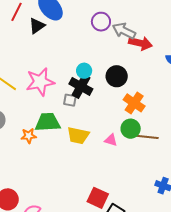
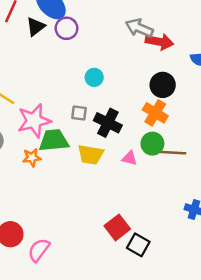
purple circle: (101, 22) -> (67, 28), moved
black circle: (117, 76) -> (163, 85), moved
pink star: (40, 82) -> (34, 121), moved
black cross: (81, 86) -> (108, 123), moved
red square: (98, 198) -> (117, 227), turned 30

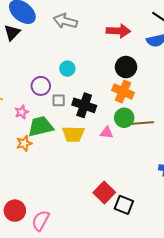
purple circle: (67, 28) -> (41, 86), moved
gray arrow: (139, 28) -> (65, 21), moved
pink star: (34, 121) -> (22, 112), size x0.5

